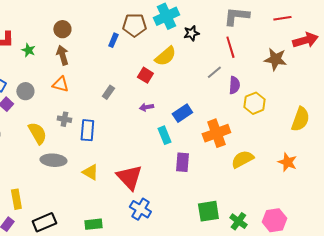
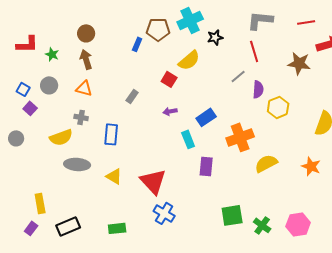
gray circle: (25, 91) -> (49, 85), moved
gray cross: (64, 119) -> (81, 117), moved
yellow semicircle: (37, 133) -> (61, 137), turned 100

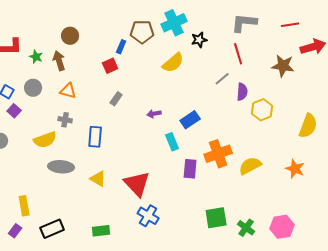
brown arrow: (86, 59) -> (59, 61), moved
red square: (169, 79) -> (110, 66), moved, turned 35
orange cross: (240, 137) -> (218, 154), moved

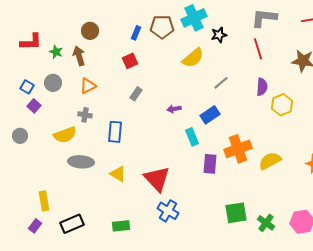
blue rectangle: (121, 47) -> (136, 33), moved
gray line: (222, 79) -> (221, 83), moved
orange triangle: (68, 91) -> (88, 86), turned -42

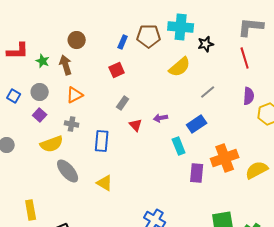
cyan cross: (194, 18) -> (181, 27), turned 30
purple square: (34, 106) -> (40, 115), moved
gray ellipse: (81, 162) -> (68, 171), turned 45
red triangle: (157, 179) -> (136, 125), moved, size x0.5

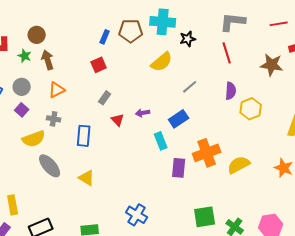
brown circle: (77, 40) -> (37, 35), moved

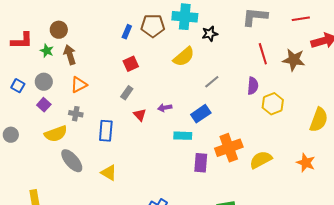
red line: (227, 53) -> (263, 54), moved
red square: (99, 65) -> (131, 64), moved
cyan rectangle: (161, 141) -> (183, 136), turned -66

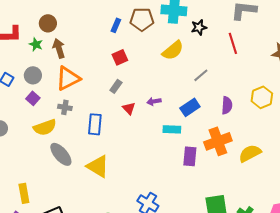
red line: (263, 54) -> (233, 43), moved
orange triangle: (79, 85) -> (68, 78), size x1.5
purple semicircle: (253, 86) -> (227, 105), moved
yellow triangle: (109, 173) -> (98, 166), size x1.4

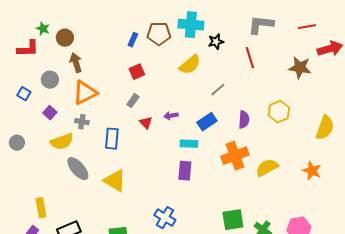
green star: (36, 44) -> (43, 29), moved
gray circle: (33, 75) -> (50, 80), moved
purple rectangle: (190, 156) -> (185, 171), moved

